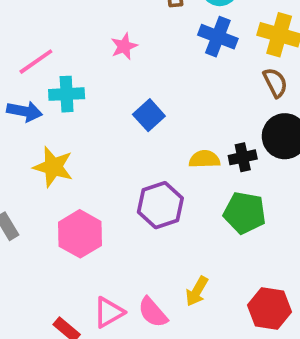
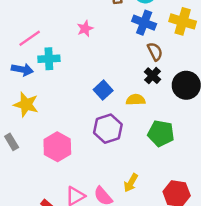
brown semicircle: (275, 83) -> (155, 52), moved
blue square: (149, 115) -> (103, 90), moved
black cross: (243, 157) -> (152, 76), moved, turned -35
yellow star: (53, 167) -> (26, 105), moved

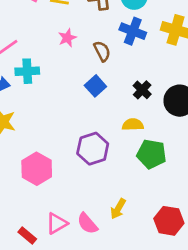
brown semicircle: (155, 52) -> (102, 51), moved
blue square: (103, 90) -> (95, 86), moved
yellow semicircle: (136, 100) -> (133, 125), moved

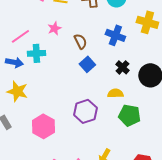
blue cross: (133, 31) -> (115, 35), moved
pink star: (67, 38) -> (54, 28), moved
brown semicircle: (102, 51) -> (80, 41), moved

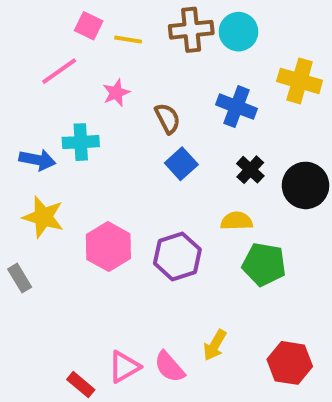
pink line: (20, 36) -> (59, 71), moved
pink hexagon: (43, 126) -> (108, 247), moved

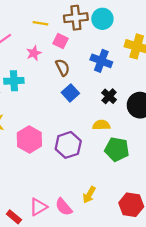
pink square: (89, 26) -> (60, 41), moved

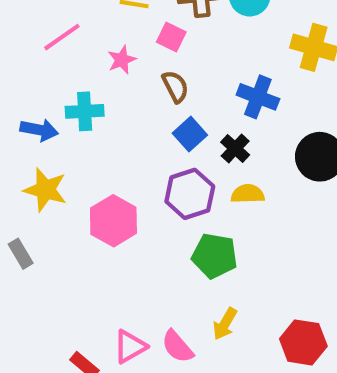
blue cross: (101, 61) -> (258, 97), moved
black cross: (109, 96) -> (235, 148), moved
purple hexagon: (68, 145) -> (190, 194), moved
green pentagon: (117, 149) -> (215, 256), moved

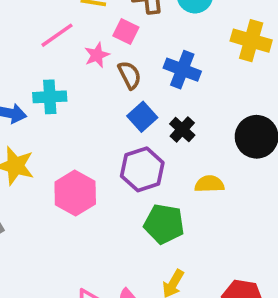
pink line: (62, 37) -> (57, 35), moved
pink star: (122, 60) -> (97, 55), moved
blue cross: (258, 97) -> (182, 70), moved
yellow semicircle: (248, 194) -> (209, 184), moved

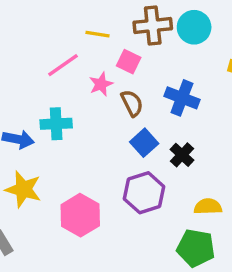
green pentagon: (164, 224) -> (196, 248), moved

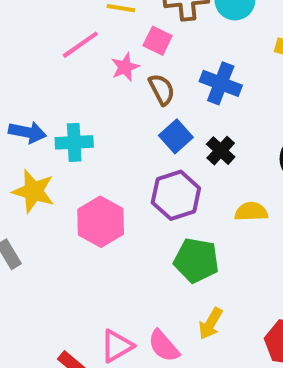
cyan cross: (56, 124) -> (74, 142), moved
green pentagon: (196, 248) -> (196, 260), moved

